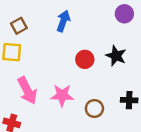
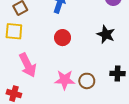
red circle: (85, 59) -> (63, 38), moved
pink star: (62, 95) -> (65, 80), moved

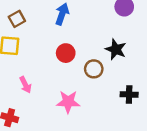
pink arrow: (28, 65) -> (25, 85), size x0.6
brown circle: (87, 81) -> (94, 69), moved

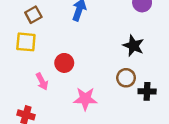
red circle: (66, 53) -> (64, 63), moved
brown circle: (94, 69) -> (126, 78), moved

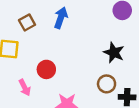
brown square: (33, 15) -> (27, 22), moved

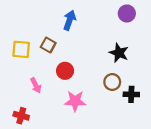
brown square: (27, 22) -> (48, 45), moved, turned -32
red circle: (46, 69) -> (65, 71), moved

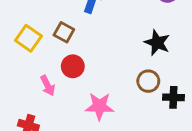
yellow square: (21, 49) -> (28, 38), turned 30
red circle: (65, 71) -> (73, 66), moved

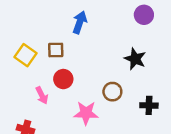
brown square: (64, 32) -> (56, 50), turned -30
brown circle: (148, 81) -> (112, 92), moved

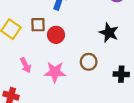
red circle: (63, 79) -> (56, 35), moved
pink star: (86, 113) -> (55, 72), moved

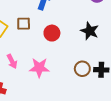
red circle: (56, 35) -> (52, 33), moved
brown circle: (89, 62) -> (82, 69), moved

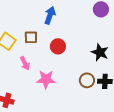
black star: (90, 31) -> (100, 52), moved
pink arrow: (12, 61) -> (25, 63), moved

